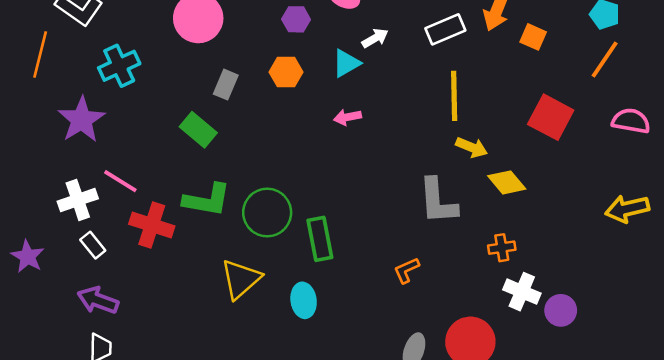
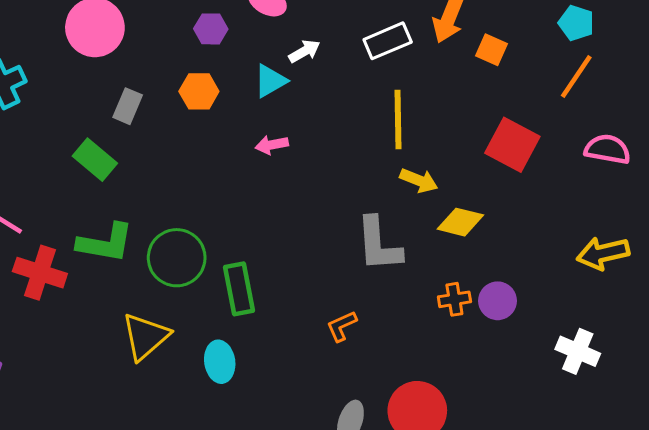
yellow diamond: (507, 182) -> (460, 222), turned -36
white cross: (522, 292) -> (578, 351), moved
purple circle: (561, 310) -> (498, 301), moved

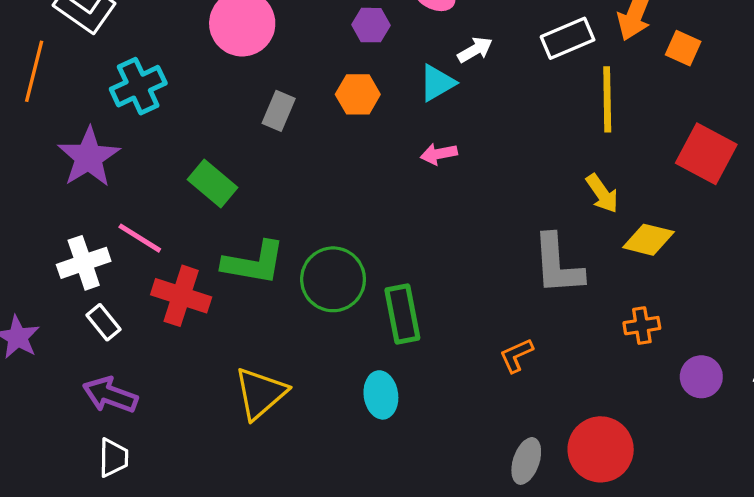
yellow line: (398, 120) -> (607, 99), moved
green rectangle: (95, 160) -> (212, 184), moved
yellow arrow: (419, 180) -> (602, 193), turned 33
purple circle: (498, 301) -> (701, 377), moved
yellow triangle: (145, 336) -> (260, 393), moved

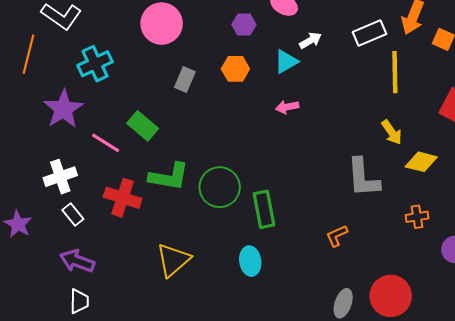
pink line: (140, 238) -> (106, 143), moved

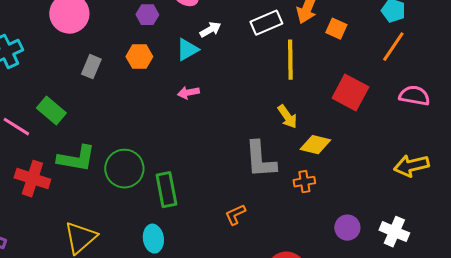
orange cross: (417, 217) -> (304, 182), moved

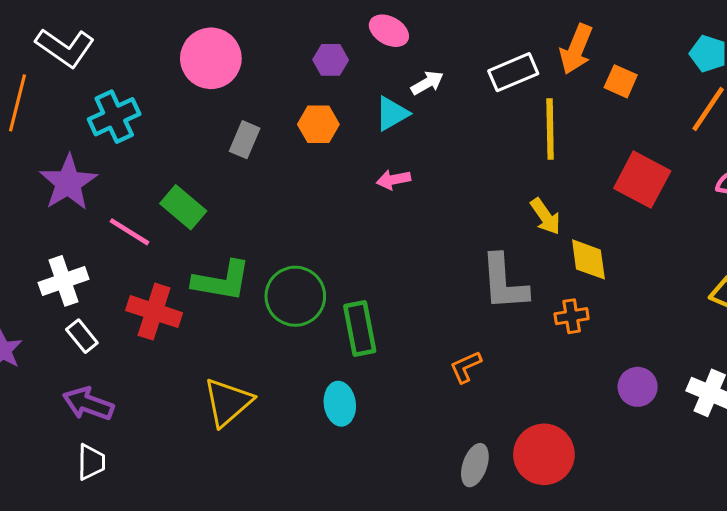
yellow diamond: (315, 145) -> (588, 259), turned 68

